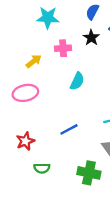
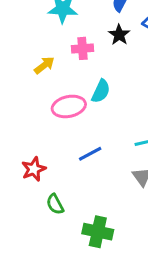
pink ellipse: (25, 93) -> (69, 106), moved
green semicircle: (42, 168) -> (55, 204), turned 63
green cross: (89, 173) -> (98, 232), moved

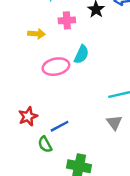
yellow arrow: (44, 65) -> (36, 34), turned 42
blue line: (90, 154) -> (60, 126), moved

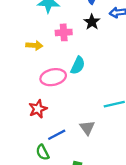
red star: (28, 116) -> (38, 109), moved
gray triangle: (114, 122) -> (87, 128), moved

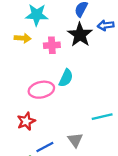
black star: (92, 22) -> (80, 35), size x1.5
yellow arrow: (34, 45) -> (23, 38), moved

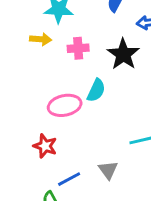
black star: (80, 35) -> (123, 54), moved
red star: (26, 121) -> (45, 146), turned -30

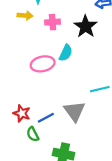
red star: (45, 146) -> (22, 113), moved
gray triangle: (108, 170) -> (74, 111), size x1.5

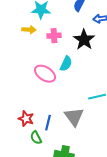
pink ellipse: (43, 64) -> (45, 74), turned 45
blue line: (46, 118) -> (48, 123), turned -49

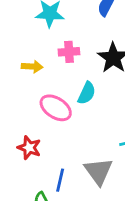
yellow arrow: (29, 30) -> (32, 67), moved
red star: (26, 119) -> (29, 148), moved

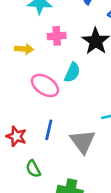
red star: (29, 148) -> (16, 136), moved
blue line: (60, 180) -> (49, 130), moved

